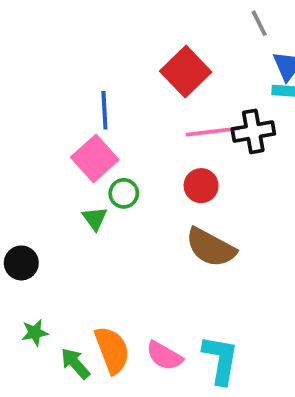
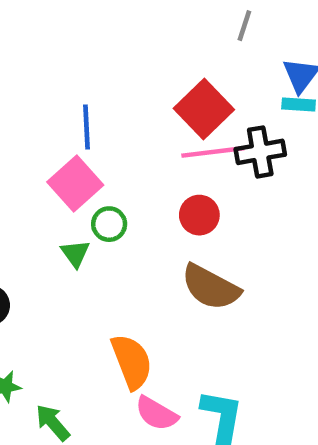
gray line: (259, 23) -> (244, 26), moved, turned 44
red square: (186, 72) -> (204, 109), moved
orange semicircle: (112, 350) -> (132, 362), moved

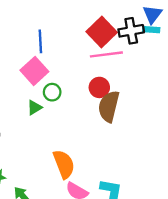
black cross: (260, 152) -> (131, 31), moved
green triangle: (75, 253) -> (34, 108), turned 35
brown semicircle: (211, 287) -> (109, 106), moved, turned 76

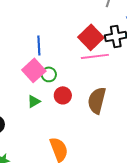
red circle: (99, 87) -> (63, 95), moved
green circle: (52, 92) -> (49, 74), moved

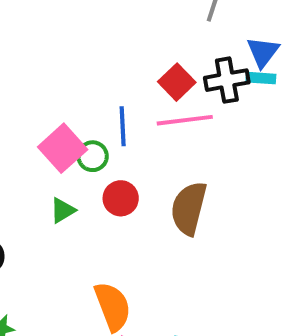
red square: (91, 37) -> (177, 82), size x0.7
blue line: (39, 45) -> (123, 126), moved

